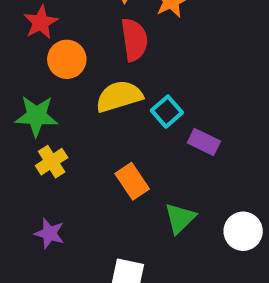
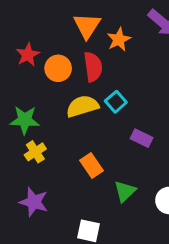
orange circle: (67, 59) -> (58, 68), moved
cyan square: (167, 112) -> (116, 102), moved
purple star: (49, 233) -> (34, 202), size x1.4

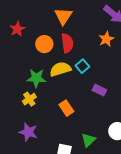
orange star: (119, 39) -> (106, 39), moved
red star: (28, 55) -> (17, 29), moved
green star: (25, 120) -> (36, 78), moved
green triangle: (125, 191) -> (88, 140), moved

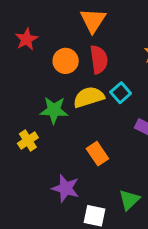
yellow cross: (29, 99) -> (28, 141), moved
purple star: (28, 132) -> (66, 188), moved

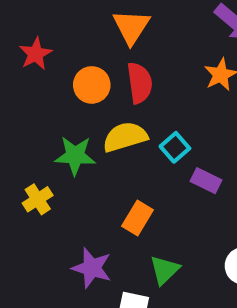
cyan square: (121, 93) -> (175, 147), moved
orange rectangle: (97, 154) -> (137, 218), turned 65
green triangle: (129, 200) -> (165, 270), moved

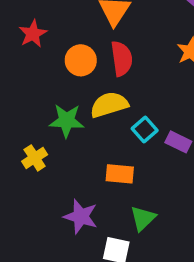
cyan square: (175, 147) -> (145, 130), moved
orange rectangle: (137, 218) -> (120, 174), turned 64

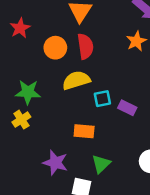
green star: (67, 121) -> (28, 92), moved
cyan square: (145, 130) -> (102, 99), turned 30

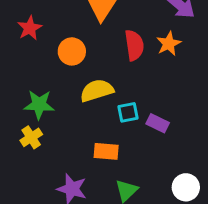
red semicircle: (85, 46) -> (134, 45), moved

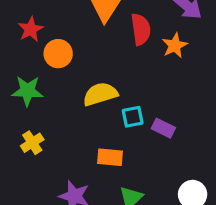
red semicircle: (134, 45) -> (141, 29), moved
orange circle: (72, 51) -> (58, 54), moved
green star: (39, 105) -> (27, 91), moved

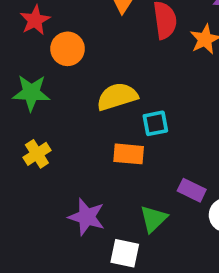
purple rectangle: (163, 128) -> (192, 190), moved
orange rectangle: (110, 157) -> (129, 154), moved

